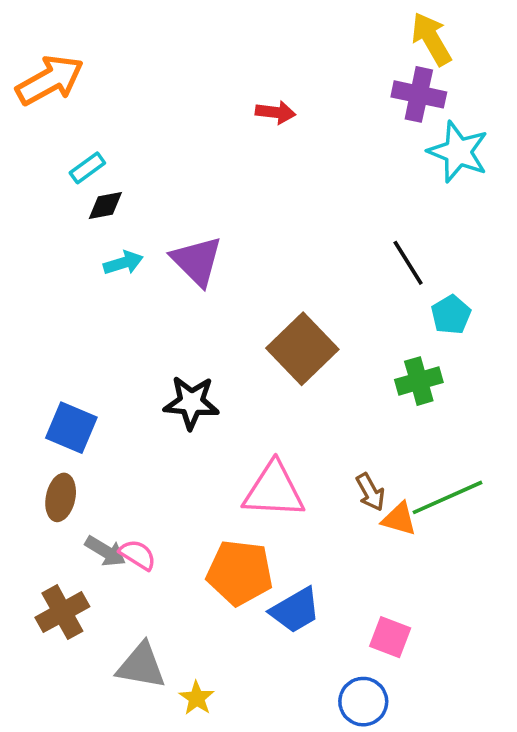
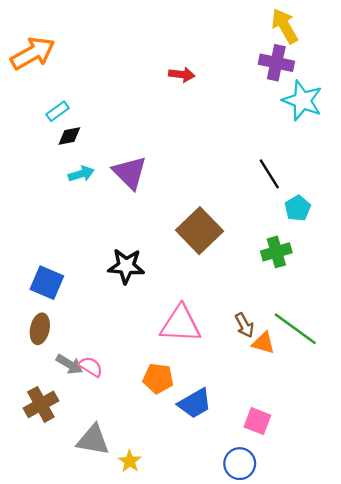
green line: (447, 497) -> (295, 329), turned 60
orange pentagon: (240, 573) -> (158, 378), size x0.7

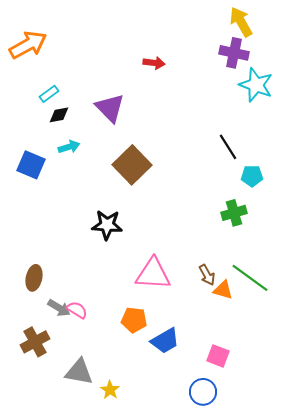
purple triangle: (130, 173) -> (110, 108), moved
cyan pentagon: (298, 208) -> (252, 176), turned 30
brown square: (199, 231) -> (132, 165), moved
blue square: (47, 283) -> (31, 165), moved

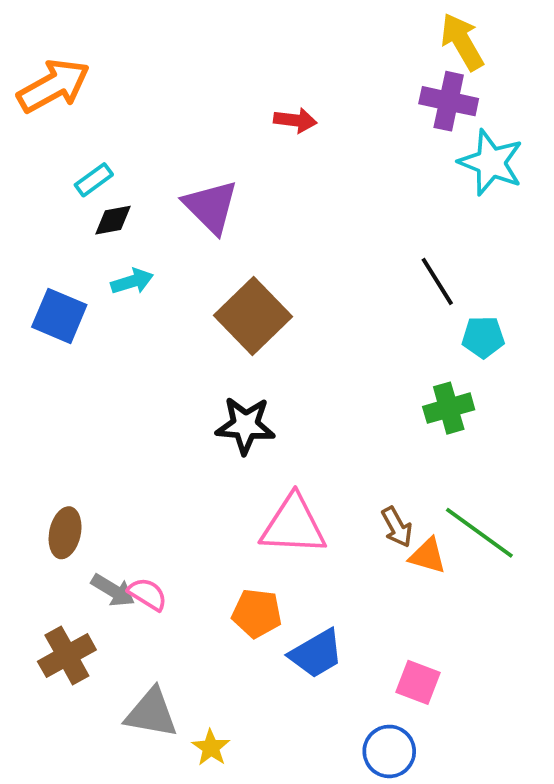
black star: (107, 225) -> (245, 425), moved

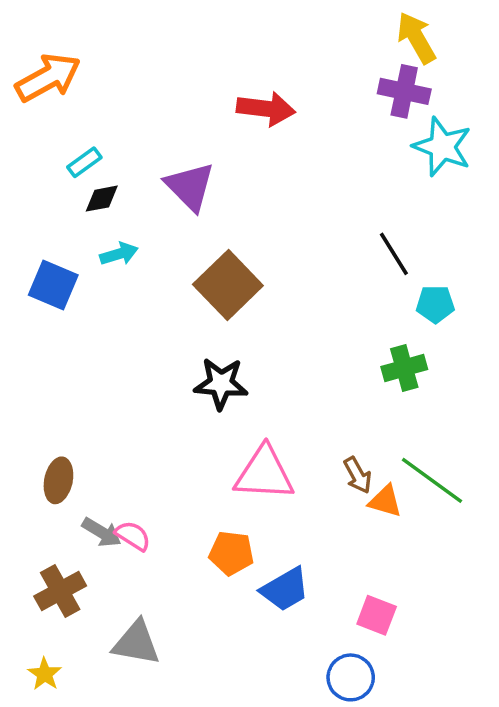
red arrow: (295, 120) -> (266, 109), size x1.5
yellow star: (211, 748) -> (45, 674), moved

